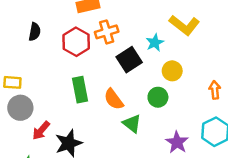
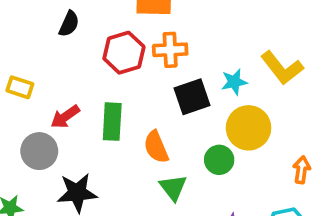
yellow circle: (172, 71) -> (249, 128), size x1.5
gray circle: (20, 108) -> (39, 151), moved
red arrow: (41, 130) -> (65, 117), moved

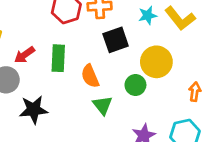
cyan star: (234, 82) -> (148, 15), moved

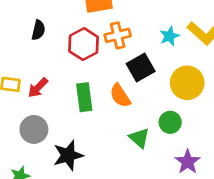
red arrow: (24, 55) -> (38, 88), moved
orange semicircle: (90, 76) -> (120, 96), moved
green circle: (135, 85) -> (170, 122), moved

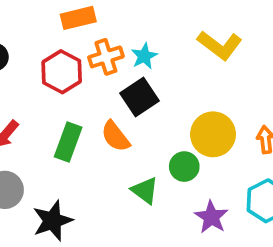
cyan star: (169, 36) -> (144, 56), moved
yellow circle: (187, 83) -> (213, 134), moved
green rectangle: (84, 97) -> (68, 142), turned 32

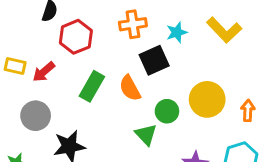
cyan star: (144, 56) -> (177, 32), moved
red hexagon: (62, 72) -> (76, 37), moved
green circle: (184, 167) -> (167, 111), moved

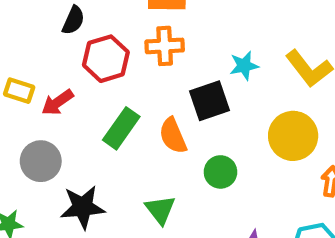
orange cross: (133, 24) -> (165, 46), moved
yellow circle: (207, 99) -> (293, 136), moved
green triangle: (146, 135) -> (160, 210), moved

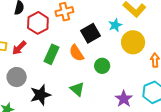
cyan star: (244, 66) -> (115, 25), moved

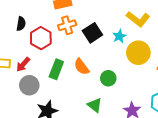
black square: (91, 33) -> (92, 33), moved
gray circle: (17, 77) -> (29, 85), moved
green triangle: (77, 89) -> (95, 105), moved

